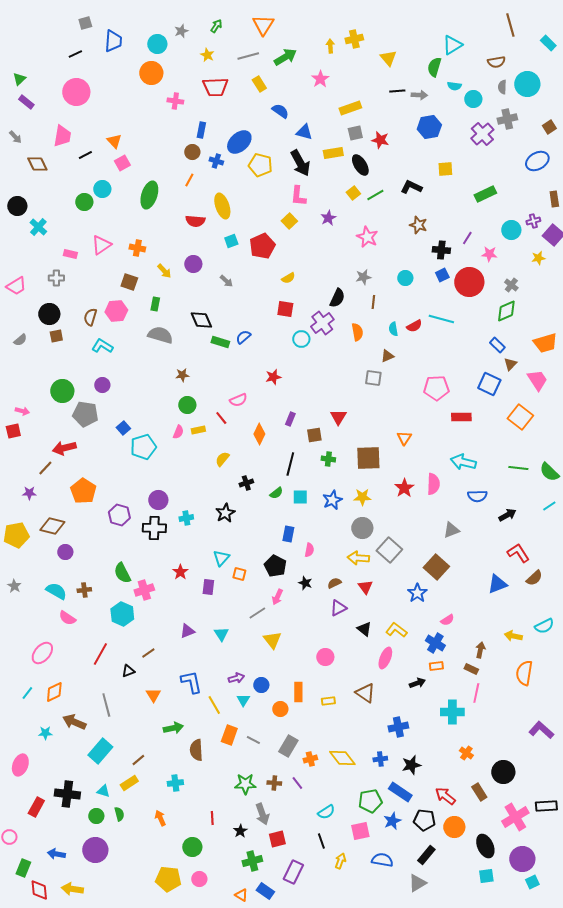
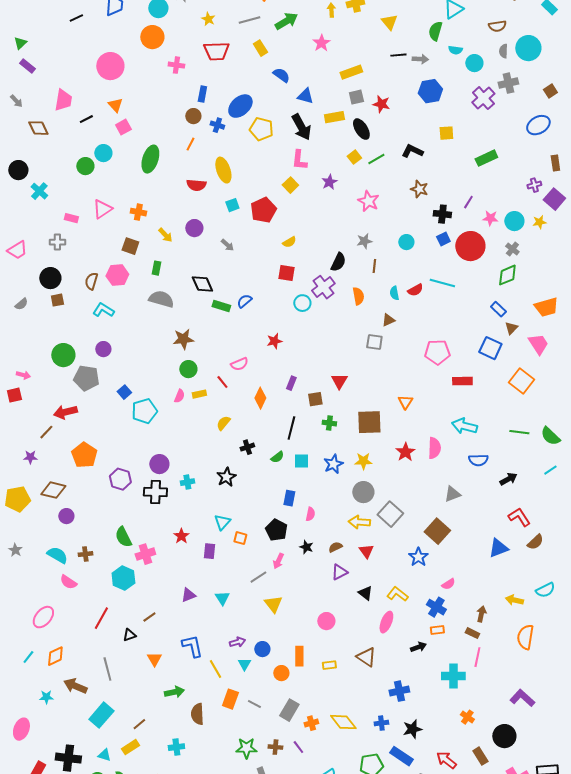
pink circle: (76, 92) -> (110, 66), moved
cyan circle: (511, 230) -> (514, 221), moved
brown star: (182, 375) -> (183, 339), size x1.5
purple L-shape: (541, 730) -> (522, 698), moved

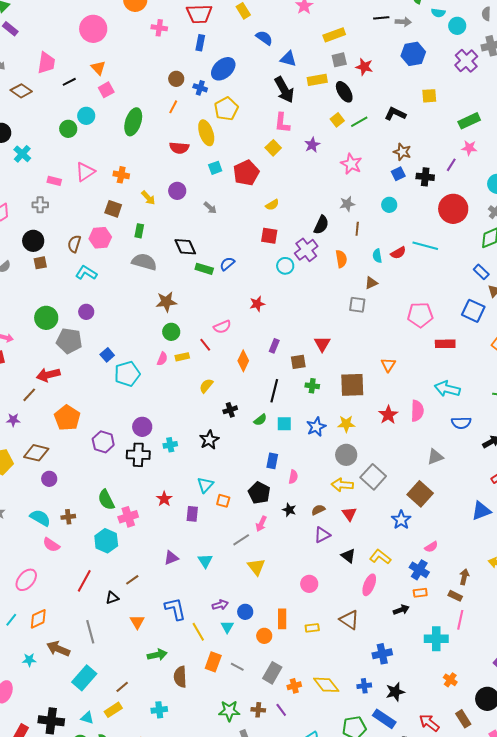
blue rectangle: (202, 94) -> (200, 43), moved
brown diamond: (38, 128) -> (21, 91), turned -30
yellow pentagon: (261, 129) -> (226, 109), moved, turned 30
pink star: (490, 218) -> (469, 148), moved
blue square: (443, 239) -> (398, 174), moved

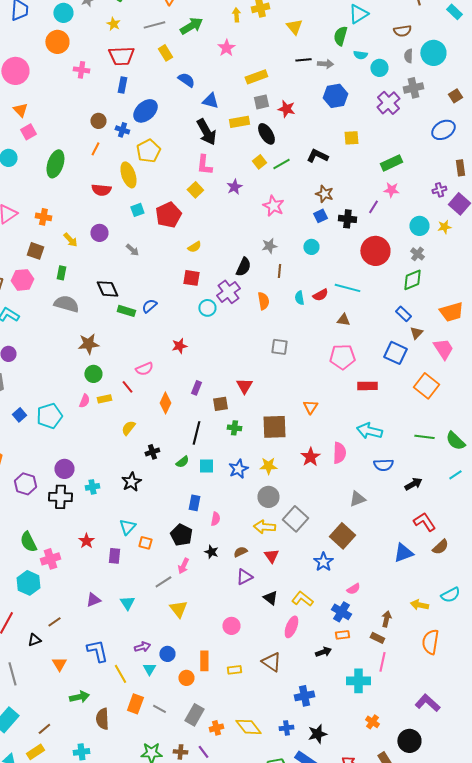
brown triangle: (371, 283) -> (343, 320), moved, turned 32
blue square: (107, 355) -> (19, 415), moved

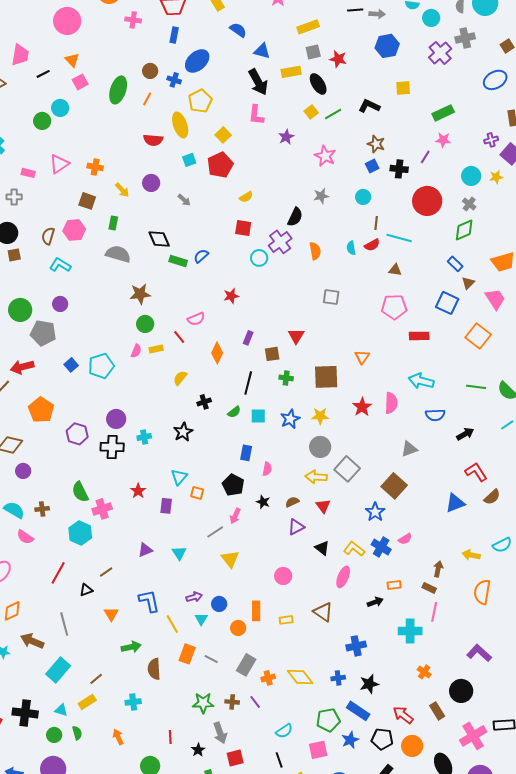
green ellipse: (55, 164) -> (118, 90), moved
yellow square: (195, 190) -> (223, 135), moved
brown line: (279, 271) -> (376, 223), moved
blue cross: (341, 612) -> (381, 547), moved

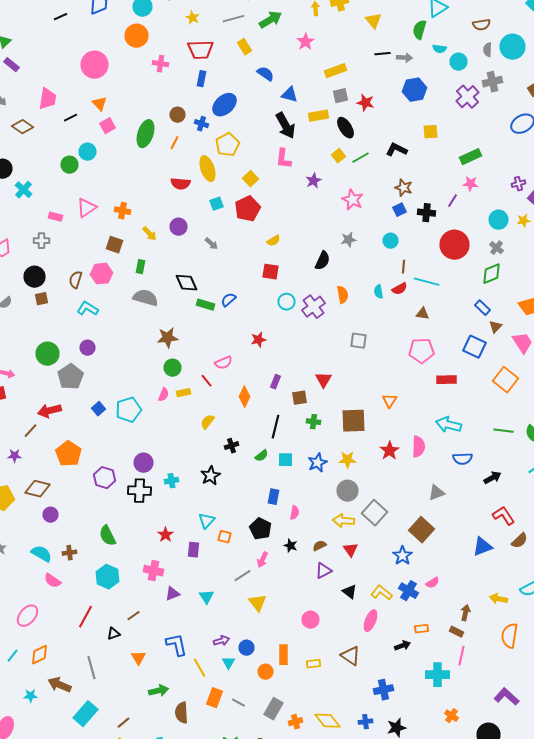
purple cross: (280, 242) -> (314, 307), moved
gray pentagon: (43, 333) -> (70, 377), turned 30
pink cross: (102, 509) -> (154, 571), moved, turned 30

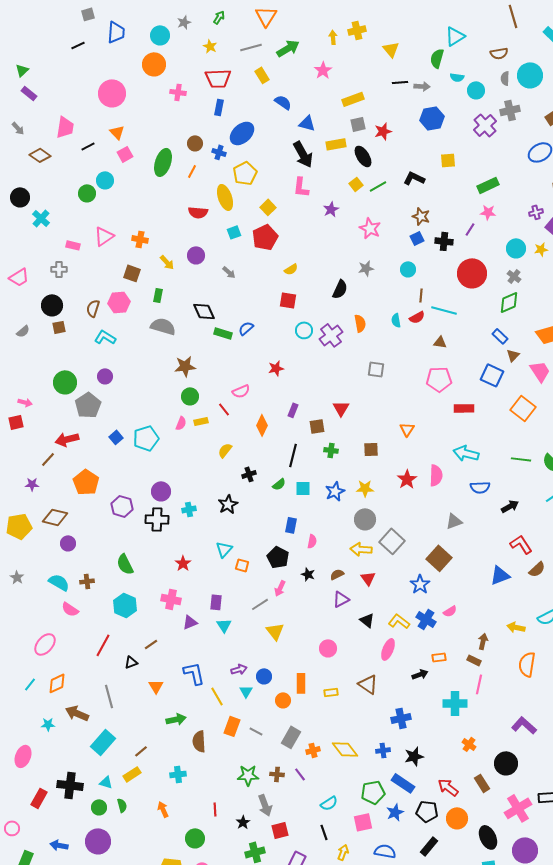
red star: (366, 103) -> (383, 131), turned -30
brown square: (354, 421) -> (371, 449), size x0.6
purple rectangle: (194, 550) -> (216, 602), moved

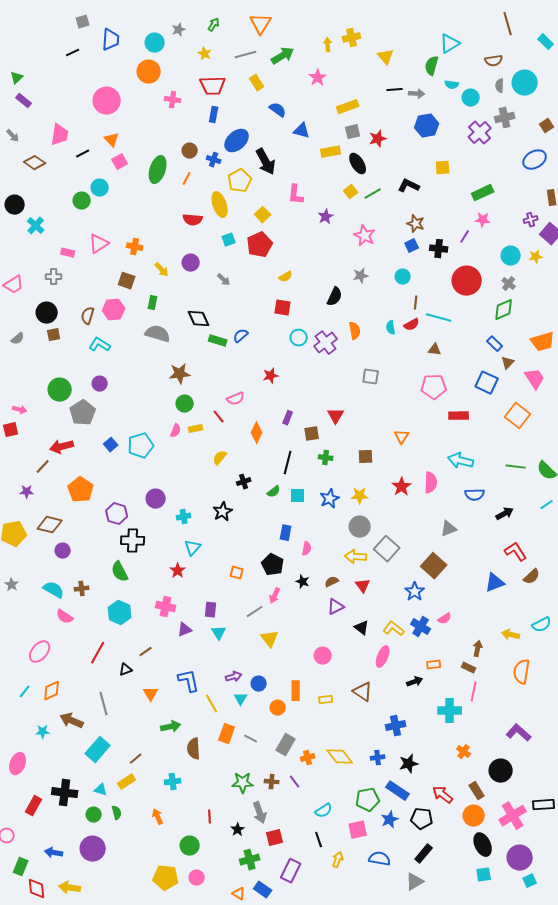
black arrow: (303, 154) -> (266, 162), moved
black cross: (157, 519) -> (133, 541), moved
cyan triangle: (224, 549) -> (193, 548), moved
orange circle: (457, 818) -> (474, 816), moved

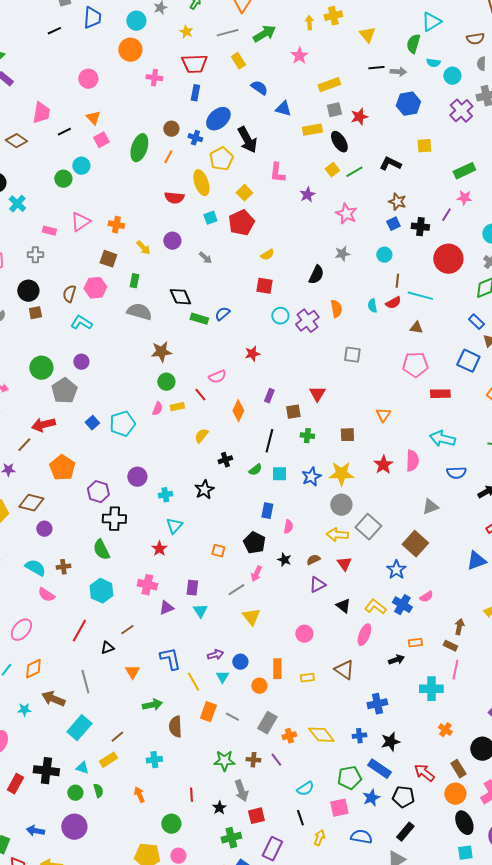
pink circle: (107, 101) -> (88, 79), size x0.7
yellow star: (360, 496) -> (341, 474), size x1.4

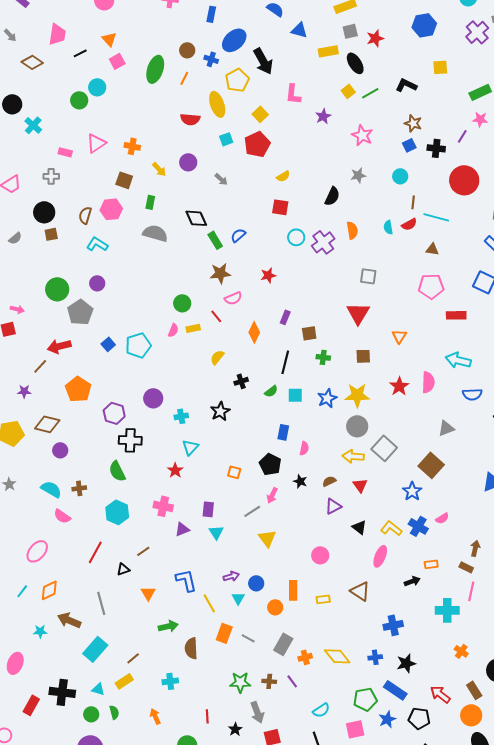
green rectangle: (199, 319) -> (215, 240), turned 42
brown star: (161, 352) -> (220, 273), moved
red triangle: (317, 394) -> (358, 313), moved, size x1.4

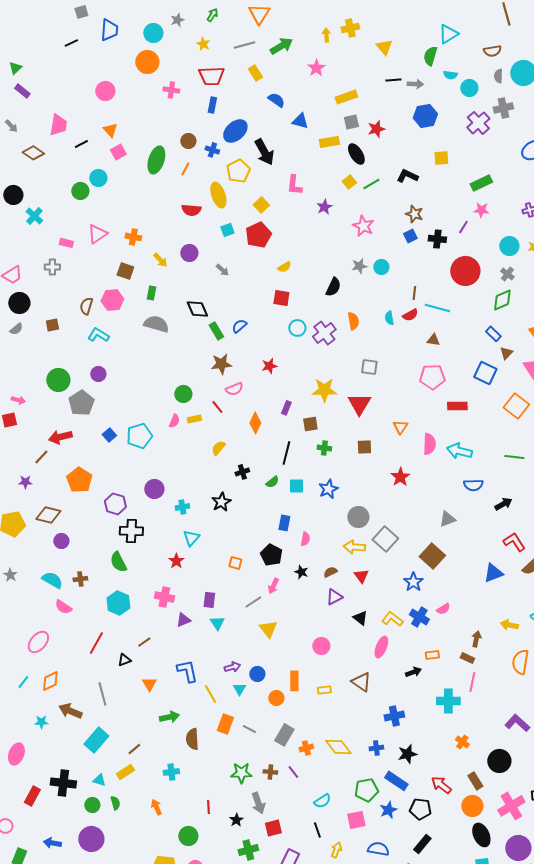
cyan circle: (400, 176) -> (381, 267), moved
black circle: (44, 212) -> (19, 303), moved
pink semicircle: (428, 382) -> (429, 444), moved
yellow star: (357, 395) -> (324, 390), moved

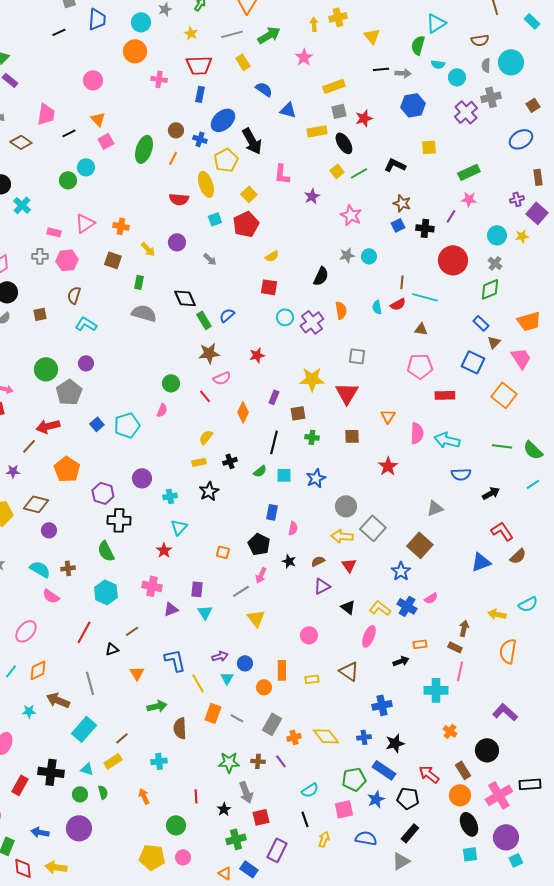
pink hexagon: (112, 300) -> (67, 260), moved
yellow rectangle: (194, 419) -> (199, 462), moved

